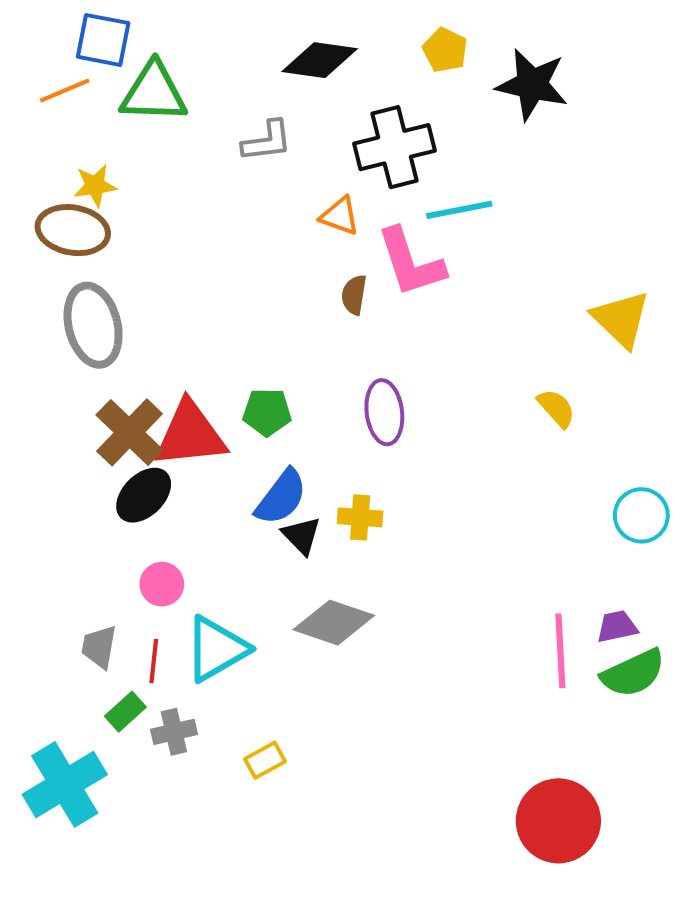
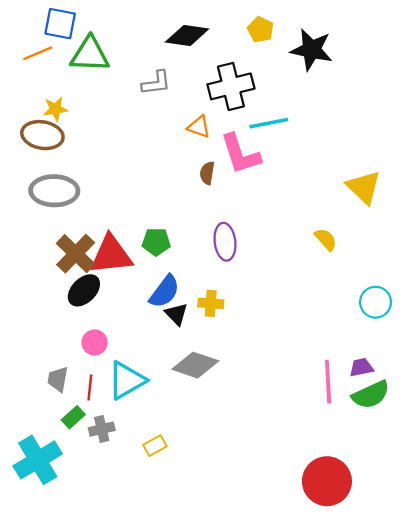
gray ellipse: (93, 325) -> (54, 191), turned -75

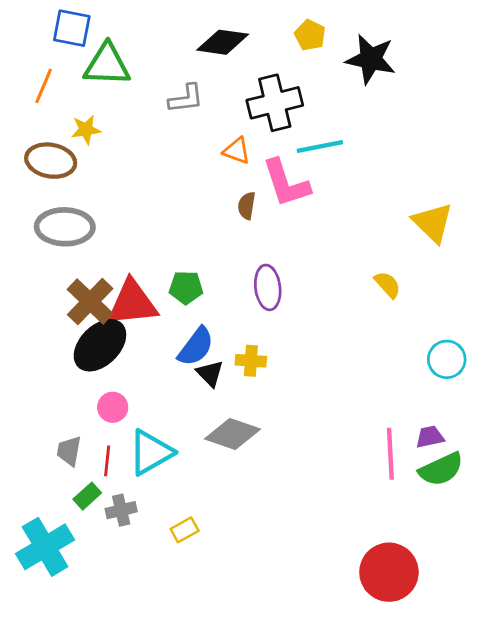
orange line: (38, 53) -> (44, 86), moved, turned -44
yellow star: (55, 109) -> (86, 130), moved
black ellipse: (84, 290) -> (100, 345), size x1.4

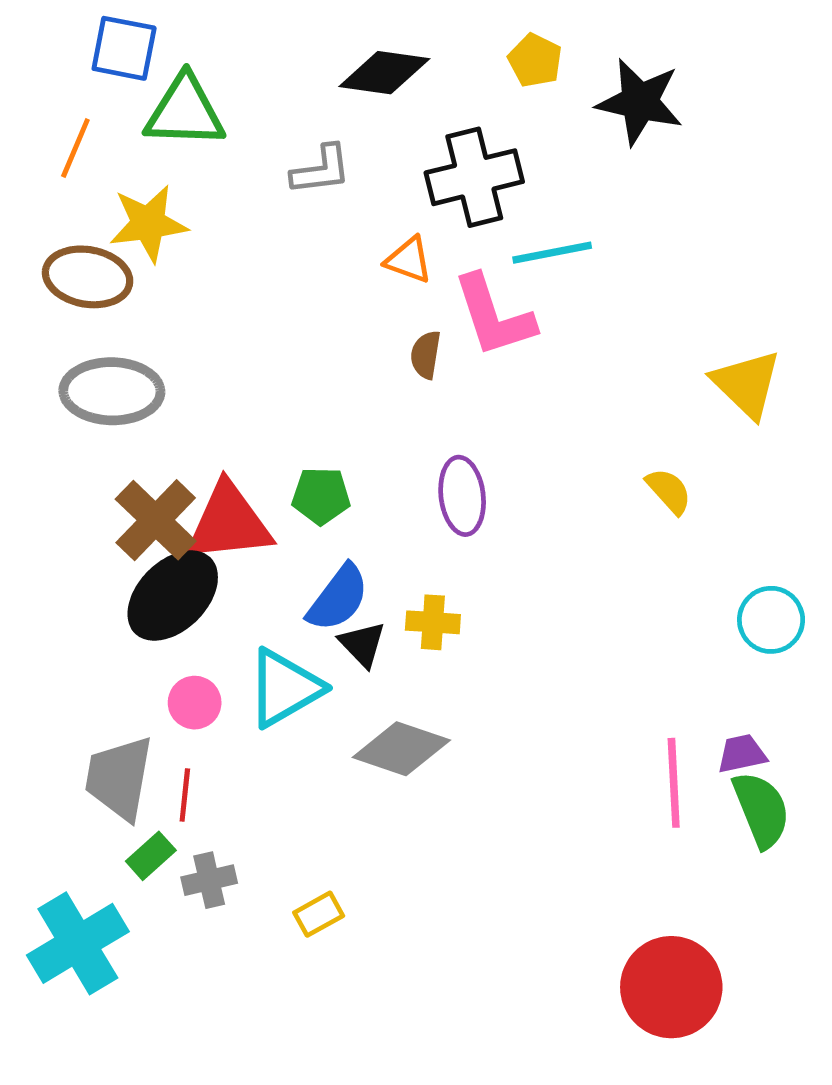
yellow star: (86, 130) -> (148, 223), size x1.5
gray trapezoid: (69, 451) -> (119, 778), size x1.6
cyan triangle: (151, 452) -> (285, 688), moved
green semicircle: (441, 469) -> (761, 810), turned -87

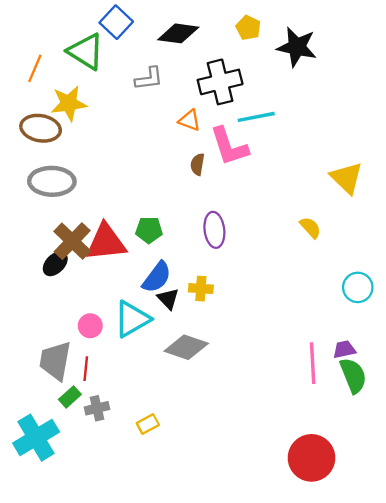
blue square: (124, 48) -> (116, 22), moved, turned 32
green triangle: (185, 112) -> (86, 51), turned 30
black ellipse: (173, 596) -> (55, 264), moved, size x0.6

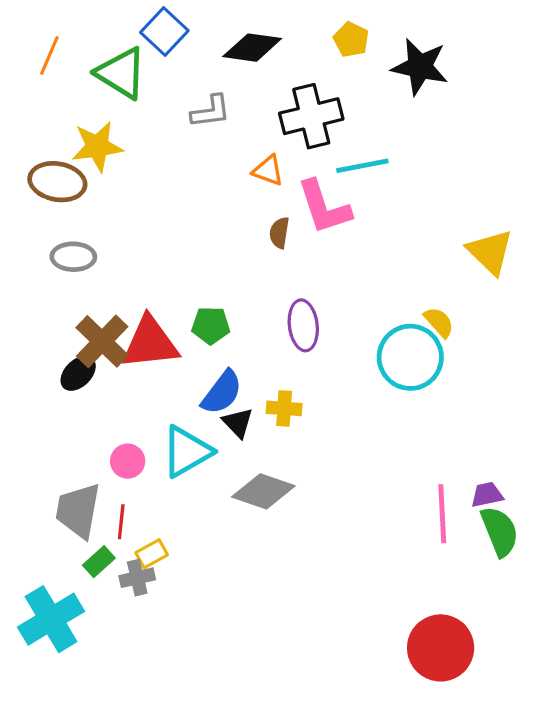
orange line: (35, 68) -> (49, 55), moved
gray ellipse: (52, 181) -> (73, 257), size x0.7
cyan circle: (358, 287) -> (410, 357), moved, size x1.5
yellow rectangle: (148, 424) -> (152, 554), moved

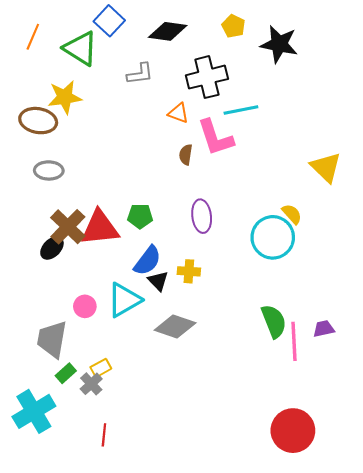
red line: (121, 522) -> (104, 435), moved
green semicircle: (500, 531) -> (274, 321), moved
gray cross: (137, 578) -> (91, 384), turned -30

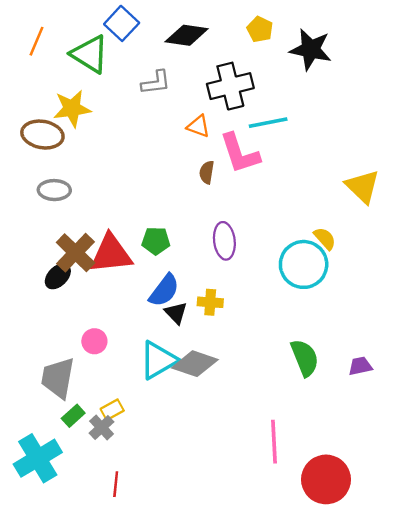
cyan triangle: (124, 300) -> (158, 360), moved
pink line: (294, 341) -> (274, 442), moved

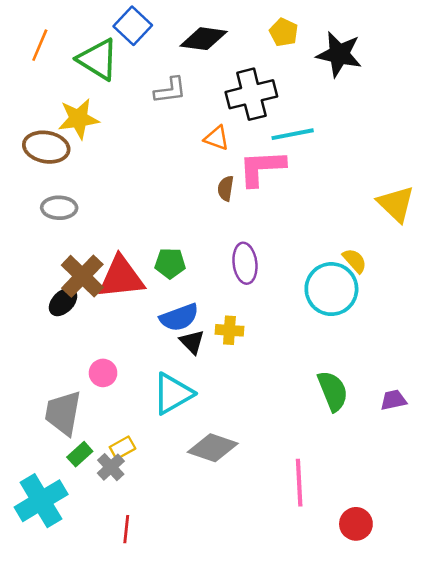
pink L-shape: (240, 153) -> (262, 168), turned 105
blue semicircle: (164, 290) -> (179, 317), turned 33
gray diamond: (195, 364) -> (213, 448), moved
red circle: (326, 479) -> (356, 524), size x0.6

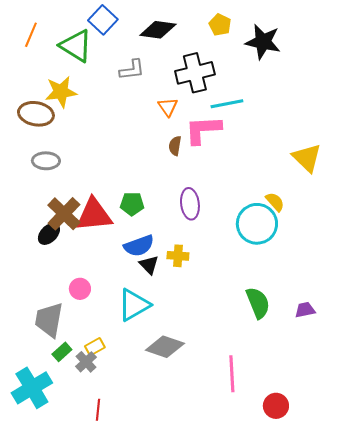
orange triangle: (217, 138) -> (168, 107), turned 35

